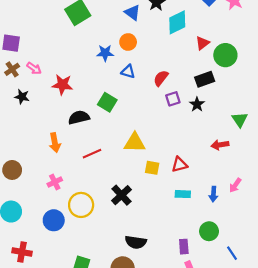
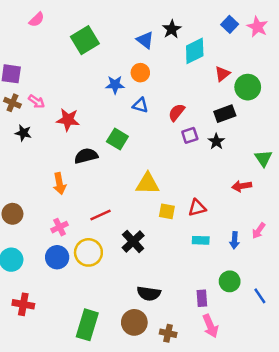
brown cross: (12, 69) -> (12, 103), turned -32
red line: (92, 154) -> (101, 215), moved
blue circle: (54, 220) -> (57, 257), moved
blue line: (232, 253) -> (260, 296), moved

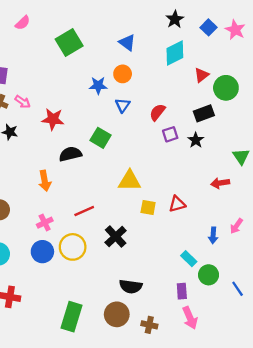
black star: (172, 29) -> (175, 19), moved
blue triangle: (140, 105) -> (123, 105), turned 49
cyan rectangle: (201, 240) -> (189, 259), moved, turned 42

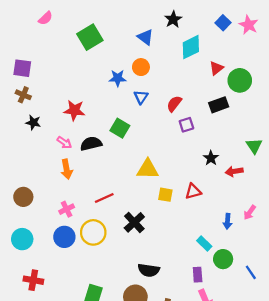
black star: (175, 19) -> (173, 19), moved
pink arrow: (23, 102) -> (64, 143), moved
black star: (196, 140) -> (211, 158), moved

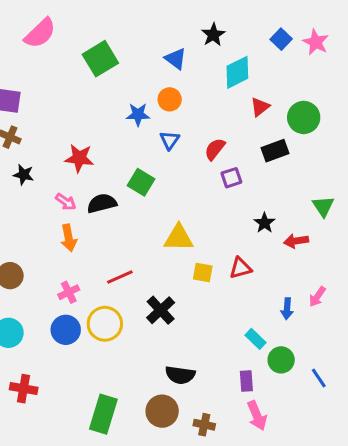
pink semicircle: (46, 18) -> (40, 33), size x1.6
red triangle: (216, 68) -> (260, 107), moved

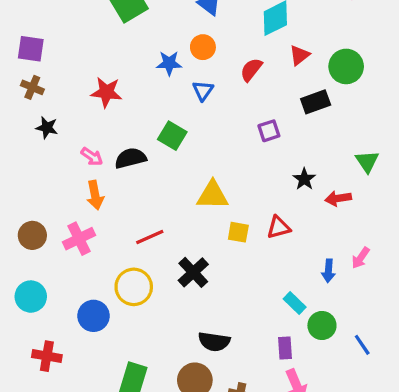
red semicircle: (215, 149) -> (251, 70), moved
red star: (79, 158) -> (106, 92), moved
pink cross: (69, 292) -> (79, 239), moved, size x1.4
blue circle: (66, 330) -> (93, 316), moved

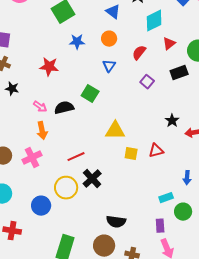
blue star: (169, 63) -> (77, 42), moved
purple square: (269, 131) -> (147, 82), moved, turned -32
black cross: (193, 272) -> (92, 179), moved
cyan rectangle: (295, 303) -> (166, 198), turned -64

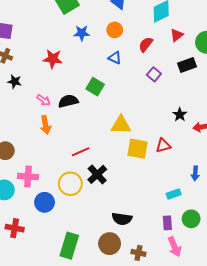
blue triangle: (109, 66) -> (115, 58), turned -40
yellow square: (131, 154) -> (137, 149), size x1.5
pink cross: (32, 158) -> (28, 177), moved, turned 30
green circle: (183, 212) -> (191, 219), moved

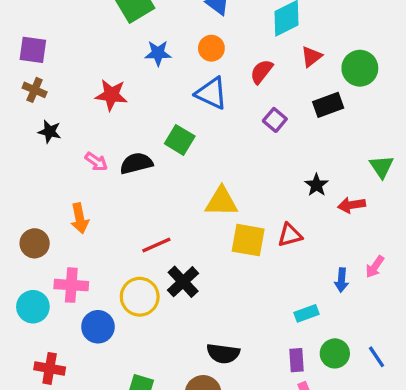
blue triangle: (115, 58) -> (211, 93), size x1.5
orange arrow: (46, 125) -> (80, 218), moved

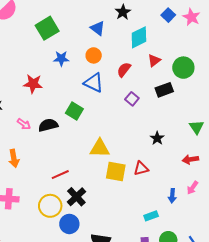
red arrow: (352, 205) -> (190, 159), moved
blue circle: (98, 327) -> (69, 224), moved

